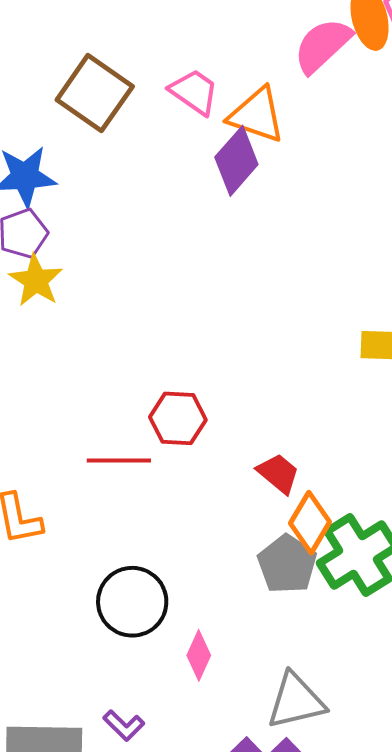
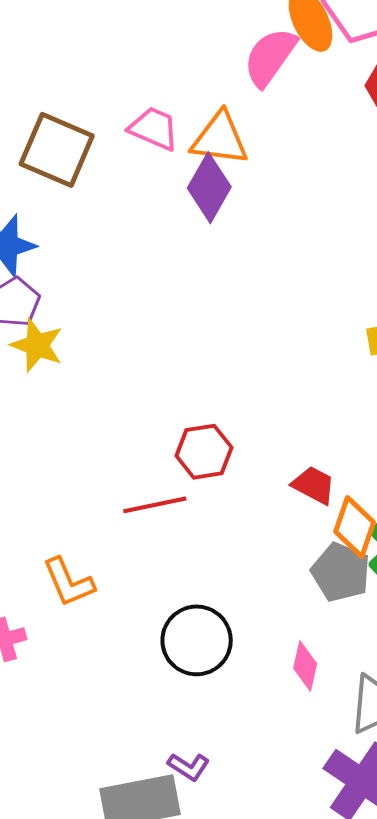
pink diamond: (199, 655) -> (305, 666), moved
purple L-shape: (124, 725) -> (189, 767), moved

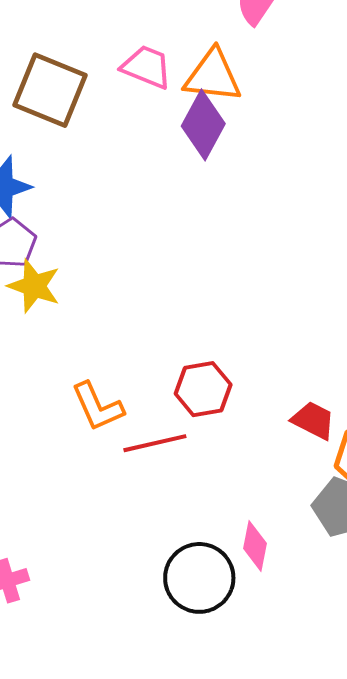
orange L-shape: (69, 582) -> (98, 407), moved
pink diamond: (305, 666) -> (255, 546), moved

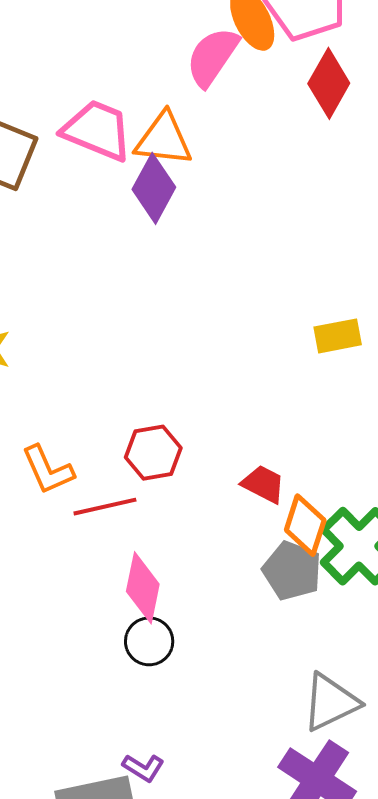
pink trapezoid: (147, 67) -> (97, 130), size x1.4
pink diamond: (255, 546) -> (143, 588), moved, size x1.4
black circle: (199, 578) -> (149, 641), size x0.7

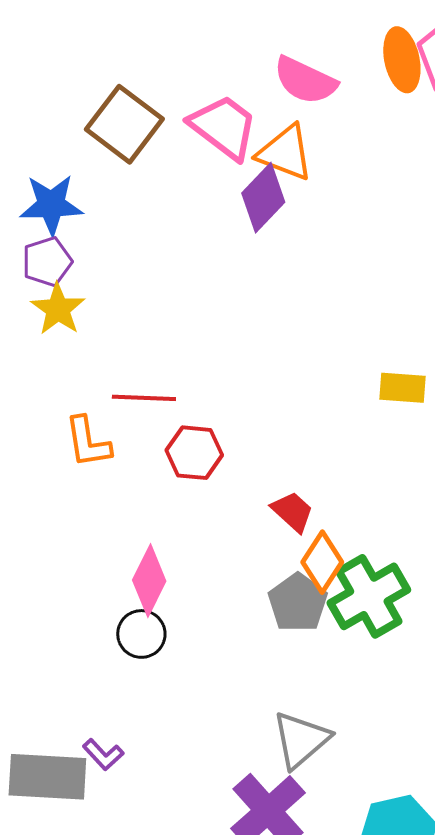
pink semicircle: (212, 57) -> (305, 80), moved, turned -114
red line: (105, 507) -> (144, 398), moved
gray triangle: (331, 702) -> (301, 740), turned -30

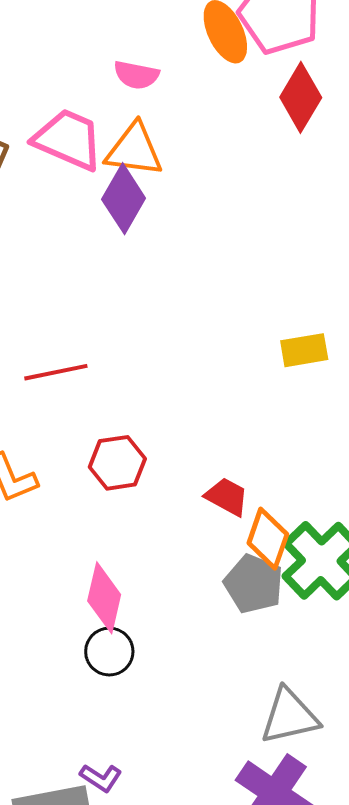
pink semicircle: (305, 80) -> (136, 75), size x0.7
red line: (144, 398) -> (56, 372), moved
gray triangle: (301, 740) -> (289, 716), turned 42

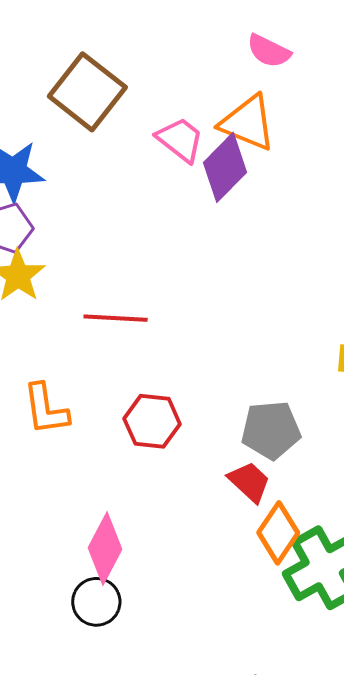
pink trapezoid: (68, 139) -> (180, 140), moved, size x0.7
gray pentagon: (254, 584) -> (271, 430), moved, turned 30

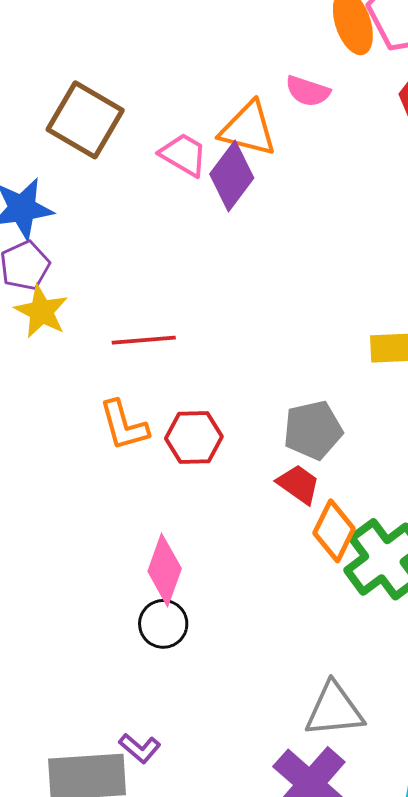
pink semicircle: (269, 51) -> (308, 91), moved
orange L-shape: (46, 409) -> (124, 425), moved

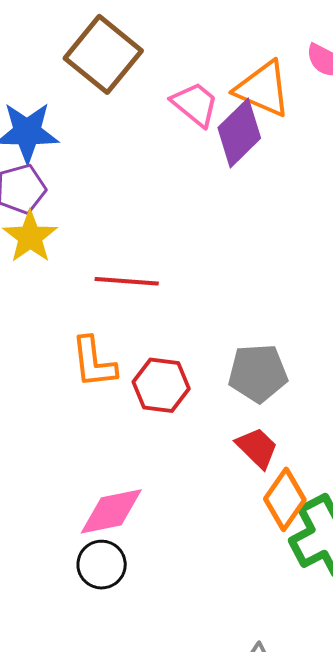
gray pentagon: (313, 430) -> (258, 373), moved
pink diamond: (165, 570) -> (111, 511), turned 50

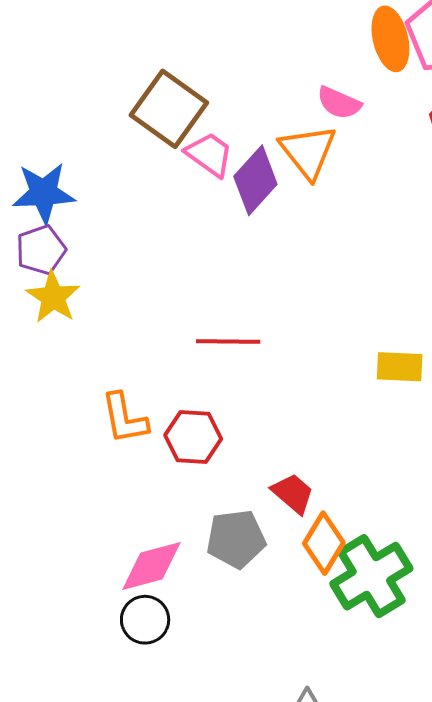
brown square: (103, 54) -> (169, 109), moved
orange triangle: (263, 89) -> (308, 151), moved, turned 32
red line: (127, 281) -> (228, 342), moved
gray pentagon: (258, 373) -> (236, 539), moved

